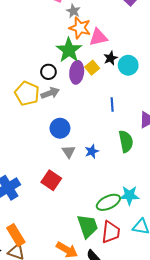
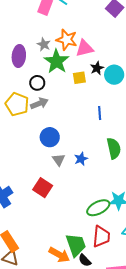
gray star: (73, 11) -> (44, 44), moved
yellow square: (92, 68) -> (79, 78), turned 32
purple ellipse: (77, 72) -> (19, 56), moved
green trapezoid: (88, 226) -> (76, 245), moved

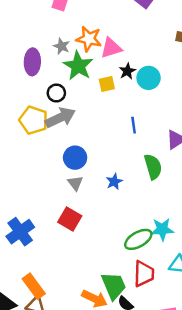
gray arrow: (39, 103) -> (60, 118), size x1.4
gray triangle: (59, 160) -> (75, 183), moved

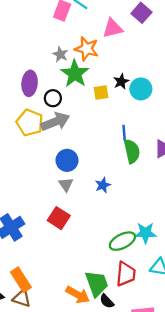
pink triangle: (111, 48) -> (113, 28), moved
purple ellipse: (32, 62) -> (30, 83), moved
green semicircle: (153, 167) -> (132, 151), moved

